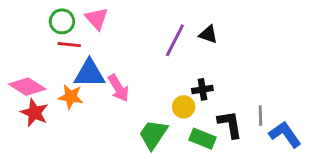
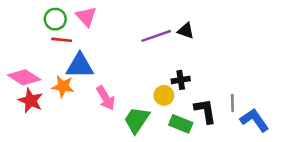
purple line: (175, 40) -> (156, 36), turned 44
pink arrow: (118, 88) -> (106, 98), moved

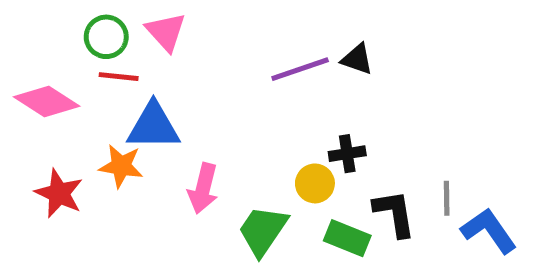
pink diamond: (24, 77) -> (47, 101), moved
pink arrow: (106, 98) -> (203, 188), turned 45

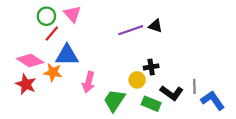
red line: (119, 77) -> (52, 33), turned -56
pink diamond: (47, 101) -> (30, 60), moved
black L-shape: (394, 213) -> (172, 93), turned 135

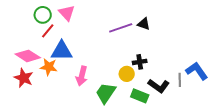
blue L-shape: (213, 100) -> (197, 71), moved

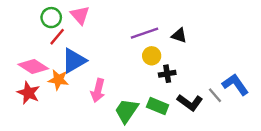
black triangle: (144, 24) -> (179, 35), moved
blue triangle: (62, 51) -> (74, 61), turned -30
yellow circle: (127, 74) -> (152, 56), moved
gray line: (180, 80) -> (215, 95), turned -40
green rectangle: (140, 96) -> (158, 106), moved

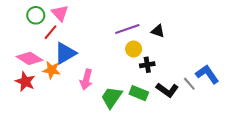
pink triangle: (80, 15) -> (60, 13), moved
green circle: (51, 18) -> (36, 15), moved

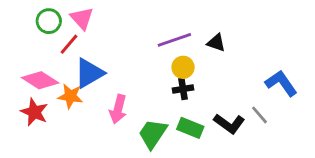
black cross: (147, 65) -> (183, 89), moved
blue L-shape: (207, 74) -> (281, 83), moved

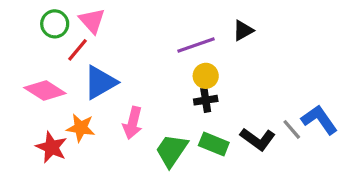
black triangle: (216, 43) -> (243, 30), moved, turned -48
blue L-shape: (281, 83) -> (319, 120), moved
orange star: (70, 96) -> (81, 128), moved
red star: (34, 112) -> (51, 147), moved

